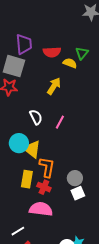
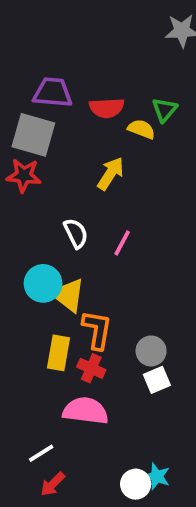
purple trapezoid: (24, 44) -> (53, 92), turned -80

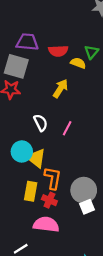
gray circle: (151, 351) -> (84, 190), size x1.5

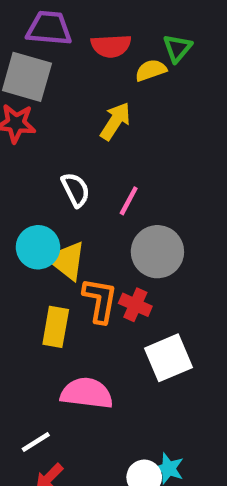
yellow semicircle: (78, 63) -> (151, 70), turned -40
gray circle: (84, 190) -> (157, 252), moved
red cross: (49, 200) -> (135, 305), moved
white square: (87, 207) -> (169, 358), size x1.5

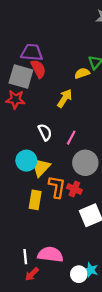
red semicircle: (111, 46) -> (38, 69), moved, turned -114
yellow triangle: (67, 261) -> (41, 167), turned 35
pink semicircle: (87, 393) -> (50, 255), moved
white line: (36, 442) -> (25, 257), turned -64

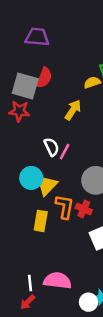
purple trapezoid: (32, 52) -> (37, 37), moved
red semicircle: (38, 69) -> (44, 78), turned 48
pink line: (71, 138) -> (65, 152), moved
red arrow: (32, 274) -> (28, 302), moved

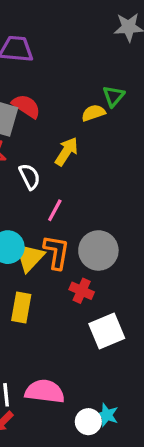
red semicircle: (44, 78) -> (26, 106), turned -78
white semicircle: (51, 147) -> (30, 177), moved
orange L-shape: (65, 207) -> (56, 252), moved

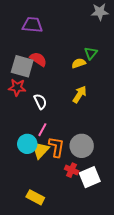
yellow arrow: (67, 151) -> (80, 94), moved
pink line: (55, 210) -> (42, 130), moved
yellow rectangle: (21, 308) -> (35, 197), moved, turned -72
white square: (107, 331) -> (90, 177), moved

